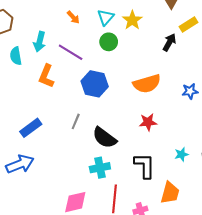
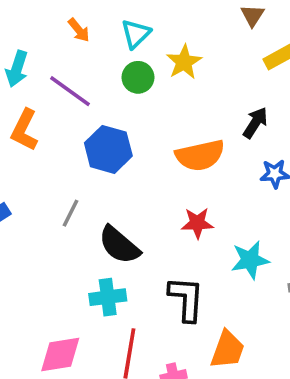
yellow star: (132, 20) -> (184, 62), moved
black arrow: (169, 42) -> (255, 123), moved
cyan star: (181, 154) -> (250, 260), moved, size x1.5

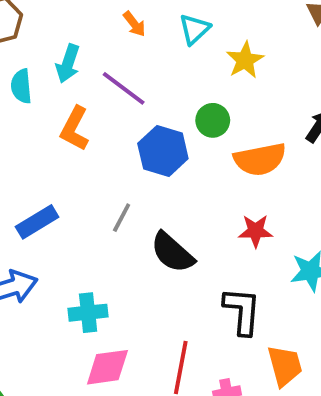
green circle: (138, 77) -> (213, 120), moved
cyan cross: (108, 297) -> (88, 313), moved
orange trapezoid: (228, 350) -> (285, 366), turned -36

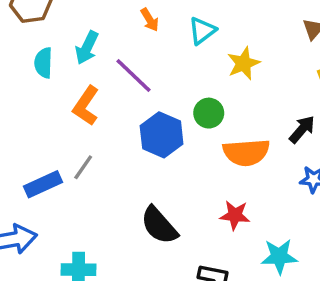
gray line: (122, 218) -> (83, 167), moved

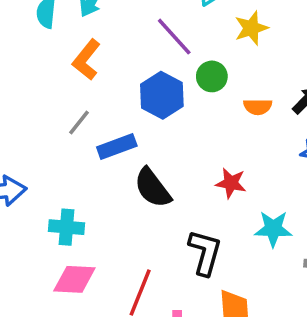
purple line: (133, 75) -> (174, 37), moved
orange semicircle: (246, 152) -> (258, 107), moved, size x0.6
blue rectangle: (43, 184) -> (117, 146), moved

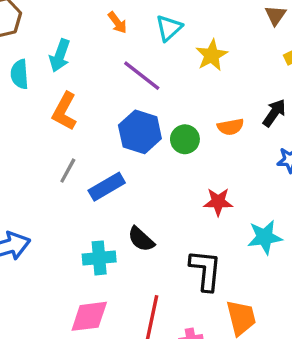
green circle: (212, 76) -> (185, 139), moved
black semicircle: (153, 188) -> (141, 239), moved, size x0.7
cyan cross: (67, 227) -> (99, 258), moved

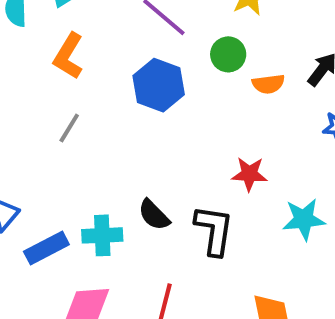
green circle: (185, 139) -> (228, 54), moved
blue rectangle: (107, 187) -> (46, 248), moved
black L-shape: (205, 270) -> (214, 230), moved

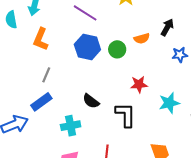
green circle: (228, 54) -> (117, 49), moved
black semicircle: (154, 215) -> (91, 101), moved
blue rectangle: (46, 248) -> (41, 102), moved

